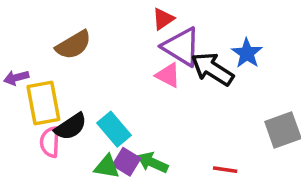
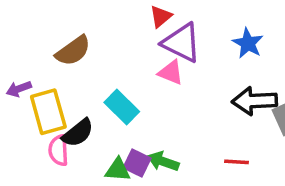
black arrow: (212, 69) -> (254, 101), moved, turned -30
cyan rectangle: (114, 129) -> (122, 107), moved

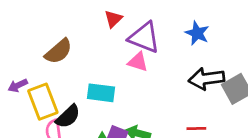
red triangle: (161, 16) -> (113, 19), moved
cyan rectangle: (122, 107) -> (101, 93), turned -32

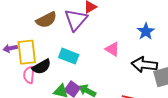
purple triangle: (144, 37) -> (76, 20), moved, turned 35
pink triangle: (138, 62) -> (112, 49), moved
purple arrow: (18, 85) -> (10, 48), moved

